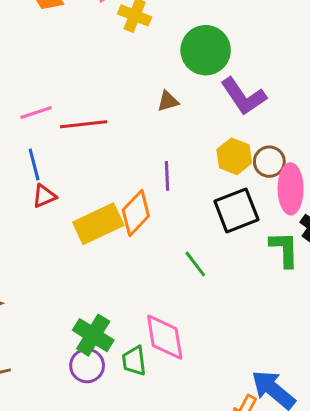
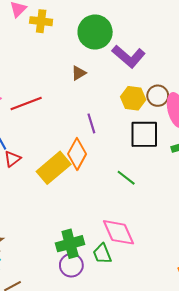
black square: (236, 210) -> (144, 134), turned 36
green cross: (93, 335) -> (70, 244), turned -32

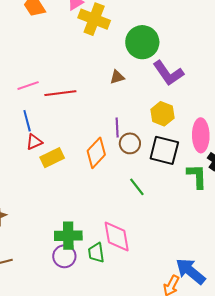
yellow cross: (41, 21) -> (94, 19), size x1.4
brown circle: (158, 96) -> (130, 143), moved
yellow rectangle: (54, 168) -> (52, 158), moved, size x0.7

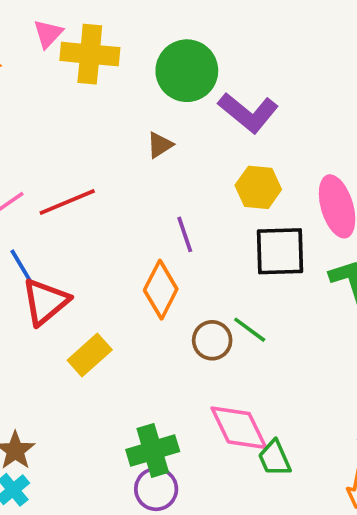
red triangle: (34, 142) -> (45, 302), size x1.6
brown circle: (130, 143) -> (212, 340), moved
yellow rectangle: (52, 158) -> (90, 355), moved
green trapezoid: (96, 253) -> (275, 458), moved

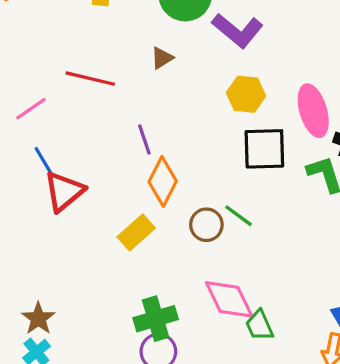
red line: (67, 202) -> (90, 79), moved, turned 36
purple line: (185, 234) -> (144, 140), moved
yellow rectangle: (90, 355) -> (136, 233), moved

